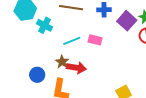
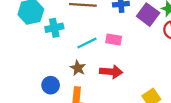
cyan cross: (45, 25) -> (54, 28), turned -35
red arrow: (76, 68) -> (111, 72), moved

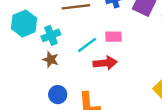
brown star: (78, 68) -> (51, 59), moved
red arrow: (111, 72) -> (105, 63), moved

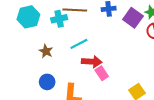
cyan cross: (51, 35) -> (59, 19), moved
pink rectangle: (114, 37) -> (102, 73), moved, turned 48

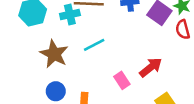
brown star: (46, 51) -> (54, 54), size x1.6
red arrow: (92, 62) -> (151, 67), moved, turned -42

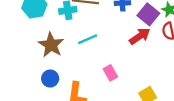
red arrow: (151, 67) -> (140, 36), moved

